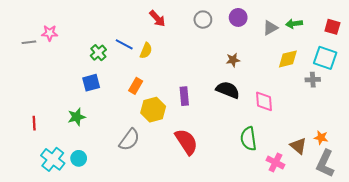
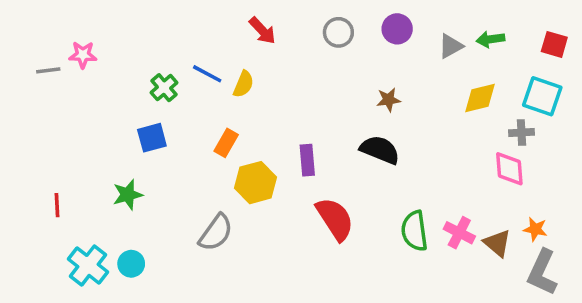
pink diamond: (264, 101) -> (509, 169), moved
red semicircle: (186, 142) -> (335, 219), moved
pink cross: (275, 162) -> (459, 233), moved

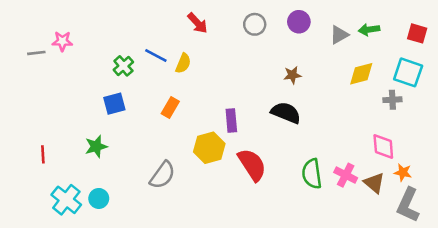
pink diamond: (509, 169) -> (383, 146), moved
yellow hexagon: (256, 183) -> (209, 148), moved

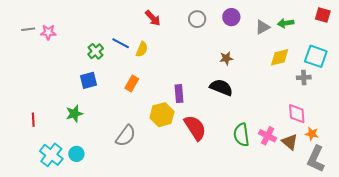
red square: (417, 33) -> (323, 15), moved
gray line: (36, 53) -> (28, 29), moved

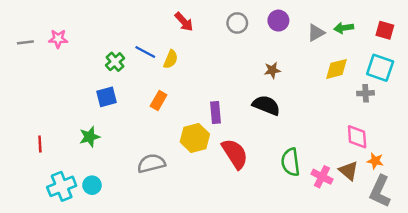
red square: (323, 15) -> (385, 30), moved
gray line: (28, 29) -> (25, 42), moved
gray semicircle: (126, 136) -> (151, 163), turned -140
pink cross: (268, 136) -> (322, 177), moved
cyan cross: (51, 155) -> (62, 186), turned 30

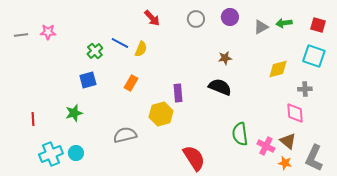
yellow diamond: (336, 69) -> (278, 69), moved
gray cross: (366, 93) -> (305, 89), moved
red semicircle: (235, 154) -> (194, 158), moved
orange star: (375, 161) -> (285, 163), moved

